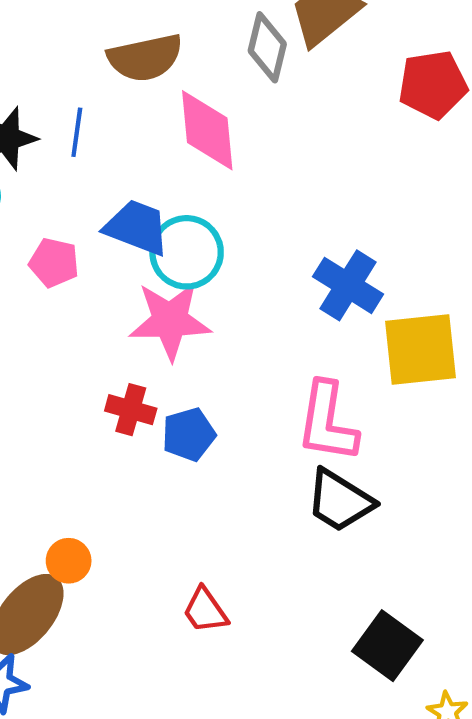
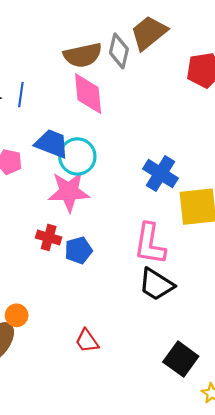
brown semicircle: (145, 58) -> (83, 55), moved

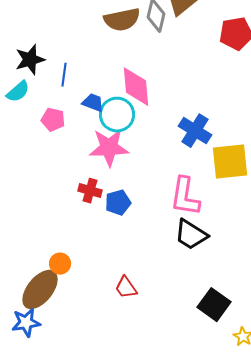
pink diamond: (88, 94) -> (136, 87), moved
blue line: (21, 95) -> (64, 75), moved
blue trapezoid: (52, 144) -> (93, 103), size x0.7

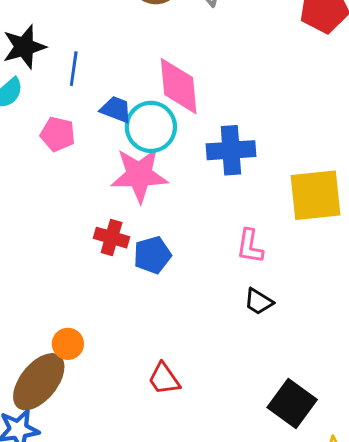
blue cross: (195, 131) -> (231, 150), moved, turned -36
pink L-shape: (185, 197) -> (250, 246), size x0.6
black trapezoid: (191, 235) -> (259, 302), size x0.6

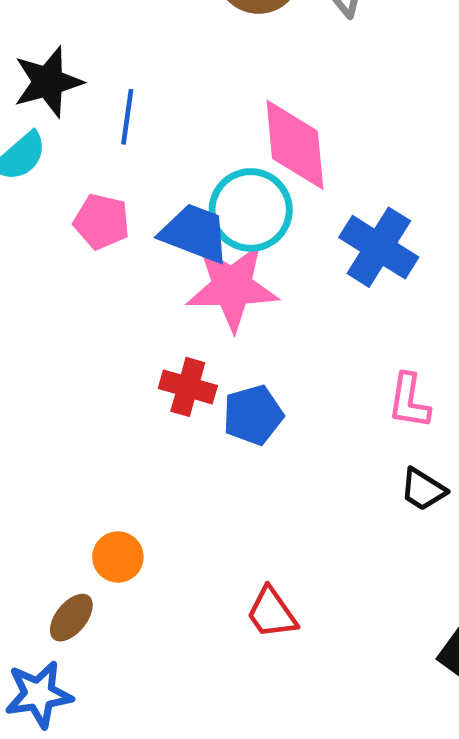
blue trapezoid: (116, 109) -> (195, 233), moved, size x1.4
blue cross: (231, 150) -> (379, 247), turned 36
brown ellipse: (39, 382) -> (71, 618), size x0.5

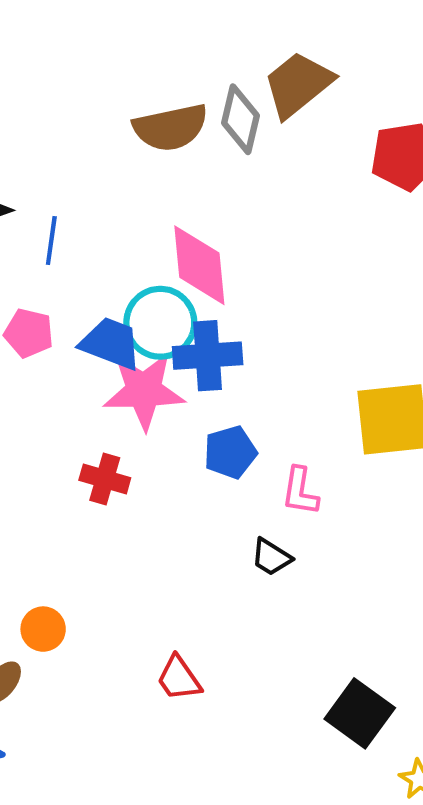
blue cross: (379, 247) -> (208, 356), moved, turned -36
blue pentagon: (253, 415) -> (230, 452), moved
black trapezoid: (423, 489) -> (271, 557), moved

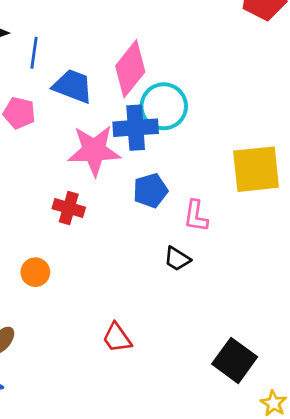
pink diamond: (199, 265) -> (130, 69), turned 44
cyan circle: (160, 323) -> (164, 106), moved
blue trapezoid: (111, 343) -> (73, 86), moved
orange circle: (43, 629) -> (35, 272), moved

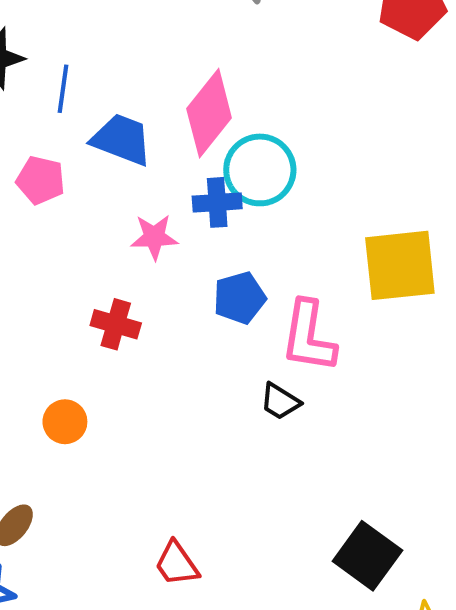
blue cross: (136, 128) -> (217, 202), size x0.7
pink star: (94, 150) -> (154, 237), size x0.6
pink L-shape: (196, 216) -> (309, 336), size x1.5
red trapezoid: (117, 338) -> (177, 564), moved

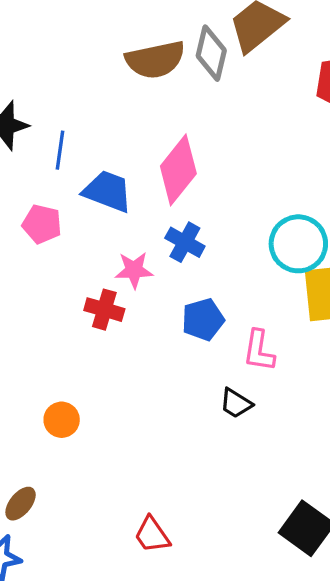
cyan circle: (260, 170) -> (298, 244), moved
blue cross: (217, 202) -> (185, 242), turned 33
red cross: (116, 324) -> (104, 310), moved
pink L-shape: (309, 336) -> (259, 351), size x0.7

